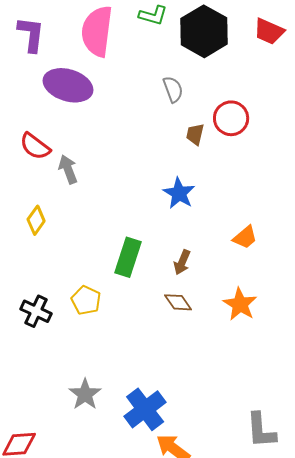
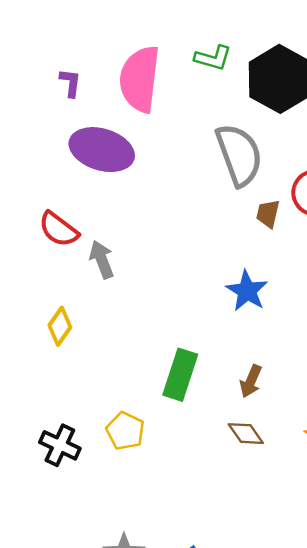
purple L-shape: (31, 34) -> (70, 83), moved, size x0.6
gray semicircle: (173, 89) -> (239, 155), size x1.8

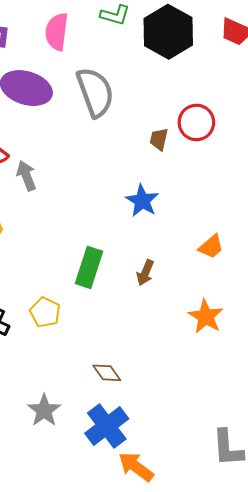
pink semicircle: (140, 79) -> (57, 32), size x0.7
gray semicircle: (239, 155) -> (95, 92), moved
brown diamond: (246, 434) -> (107, 373), moved

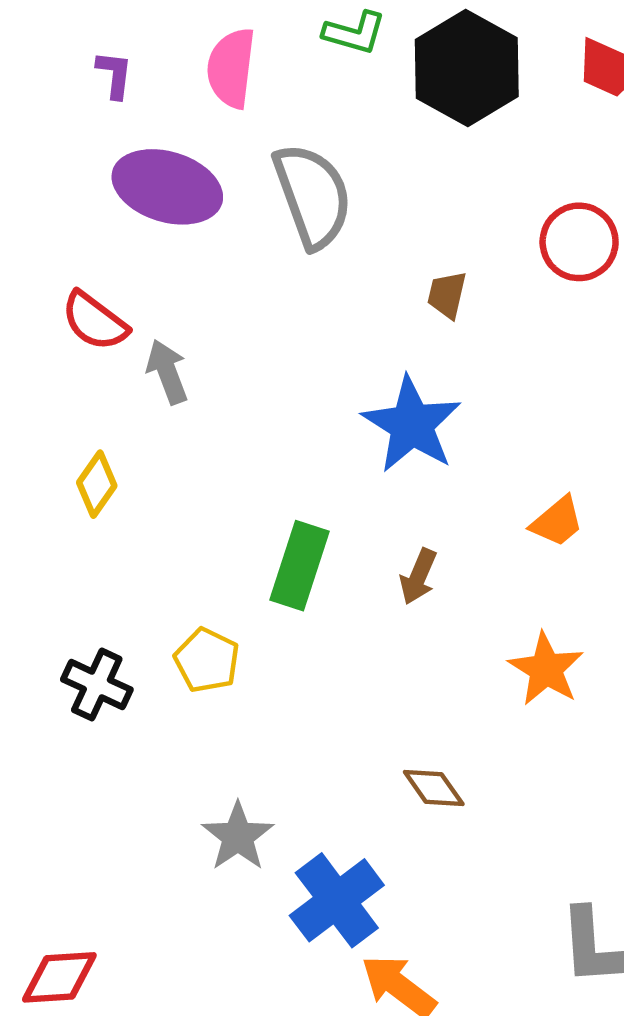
red circle: (196, 122) -> (579, 242), moved
blue star: (142, 201) -> (412, 425), size x1.4
brown diamond: (107, 373) -> (434, 788), moved
gray star: (44, 410) -> (238, 836), moved

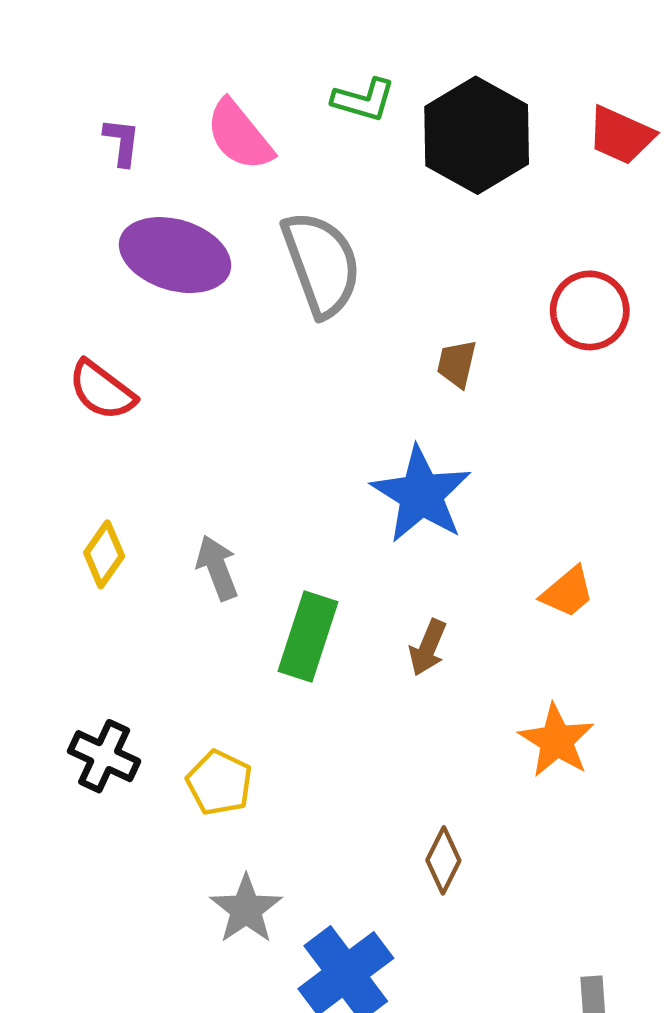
pink semicircle: (231, 68) -> (239, 135), turned -46
gray arrow: (167, 372) -> (217, 568), moved
yellow pentagon: (207, 660) -> (219, 783), moved
brown diamond: (434, 788) -> (443, 860), turned 62

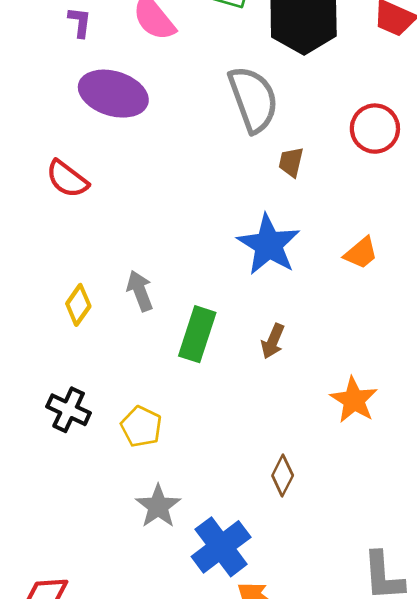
gray semicircle: (321, 264) -> (253, 99), moved
yellow diamond: (104, 554) -> (78, 305), moved
orange trapezoid: (568, 592) -> (361, 253), moved

